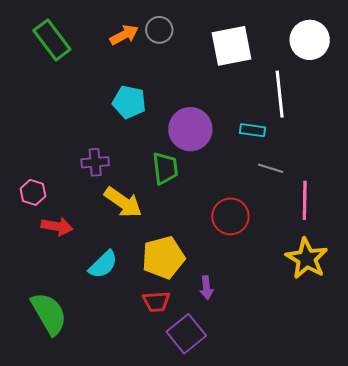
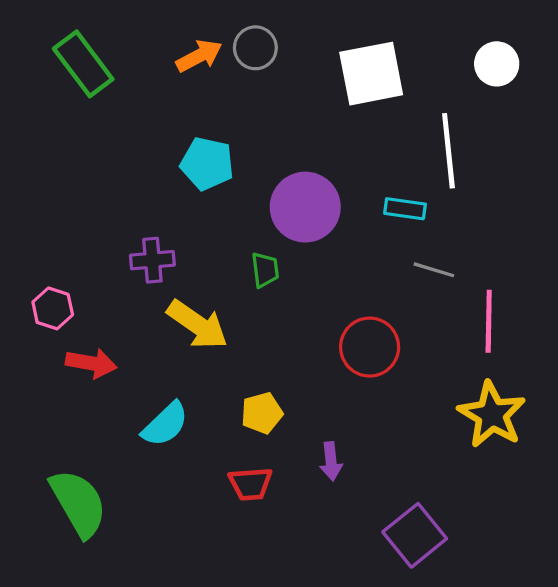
white circle: (310, 40) -> (497, 64), size x0.7
green trapezoid: (165, 168) -> (265, 270), size x0.7
yellow pentagon: (163, 257) -> (262, 413), size x0.6
purple square: (186, 334) -> (415, 535), moved

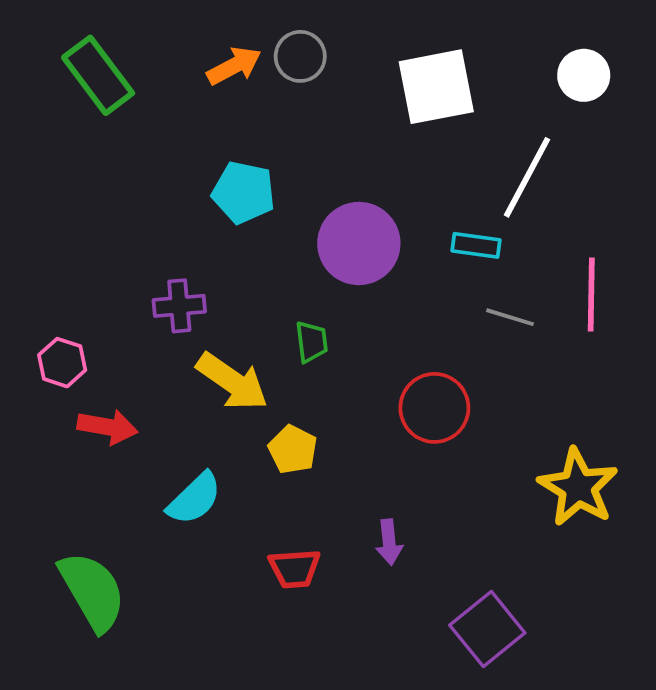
white line: (448, 151) -> (527, 177), turned 34
green trapezoid: (265, 270) -> (312, 342), moved
pink line: (489, 321) -> (591, 295), moved
yellow pentagon: (262, 413) -> (293, 449), moved, turned -30

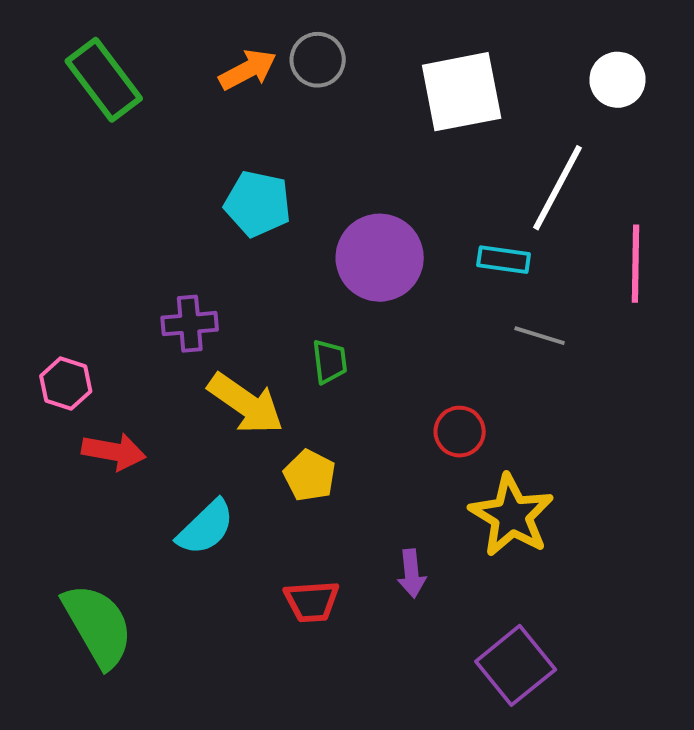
pink line: (591, 295) -> (635, 264), moved
red circle: (434, 408) -> (460, 432), size x0.7
yellow star: (578, 487) -> (512, 516), moved

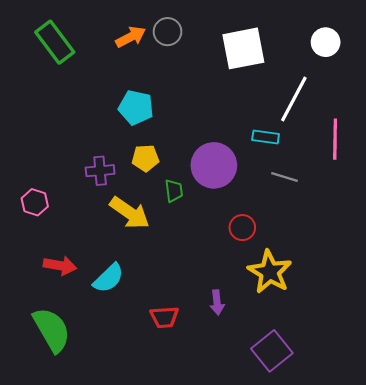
purple circle: (380, 258) -> (214, 165), moved
red arrow: (114, 452) -> (60, 266), moved
yellow pentagon: (310, 476) -> (145, 158), moved, turned -30

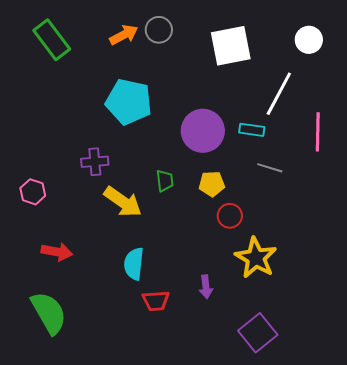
cyan pentagon: (136, 107) -> (129, 102), size x1.4
yellow pentagon: (145, 158) -> (212, 184), moved
purple circle: (214, 165) -> (203, 131), moved
cyan semicircle: (109, 278) -> (134, 264), moved, turned 140

